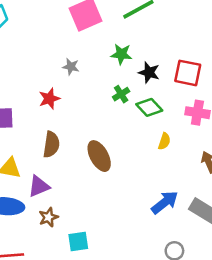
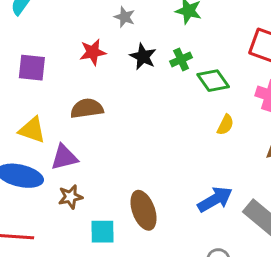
black star: (149, 72) -> (143, 57), moved
brown semicircle: (51, 144) -> (87, 108), turned -115
brown ellipse: (99, 156) -> (144, 210), moved

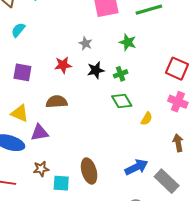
black star: (143, 57) -> (96, 70), turned 30
green diamond: (213, 81) -> (122, 101), moved
brown star: (70, 197) -> (41, 169), moved

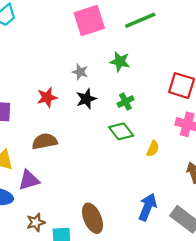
gray star: (85, 43) -> (80, 72), moved
green cross: (121, 74) -> (125, 102), moved
blue arrow: (136, 167) -> (148, 207), turned -35

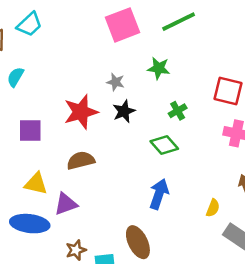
red star: (47, 97) -> (81, 112), size x1.5
green cross: (125, 102) -> (178, 111), moved
yellow semicircle: (153, 149) -> (213, 208), moved
blue arrow: (148, 207) -> (159, 194), moved

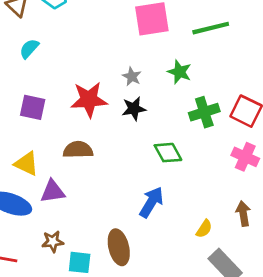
green cross: (178, 111) -> (204, 112), moved, size x1.5

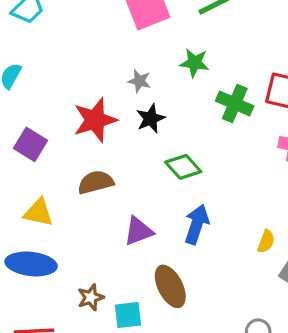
purple square: (33, 107) -> (31, 144), turned 32
green cross: (204, 112) -> (235, 104), turned -36
green diamond: (168, 153) -> (183, 167), moved
purple triangle: (53, 191) -> (138, 231), moved

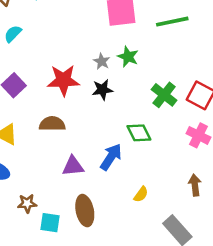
green star: (195, 63) -> (128, 57), moved
green diamond: (183, 167) -> (139, 133), moved
blue arrow: (197, 224) -> (111, 157), moved
yellow semicircle: (266, 241) -> (141, 194), moved

